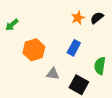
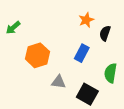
black semicircle: (97, 18) -> (105, 33), moved, turned -32

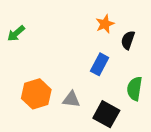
orange hexagon: (37, 55) -> (36, 94), moved

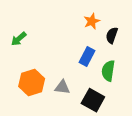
green arrow: (16, 33) -> (19, 39), moved
green semicircle: (135, 89) -> (108, 71), moved

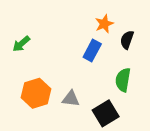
blue rectangle: (87, 57) -> (92, 50), moved
black square: (93, 100) -> (106, 113), turned 30

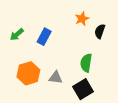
blue rectangle: (92, 50) -> (44, 37), moved
green semicircle: (123, 80) -> (86, 63), moved

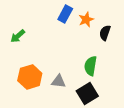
blue rectangle: (44, 37) -> (65, 14), moved

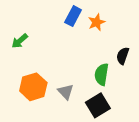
black semicircle: (105, 33) -> (123, 56), moved
gray triangle: (59, 81) -> (66, 92), turned 40

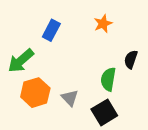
blue rectangle: (73, 16) -> (51, 30), moved
green arrow: (20, 41) -> (21, 61), moved, size x1.5

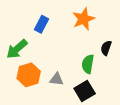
orange star: (103, 24) -> (84, 19), size x1.5
gray triangle: (70, 98) -> (57, 79), turned -40

